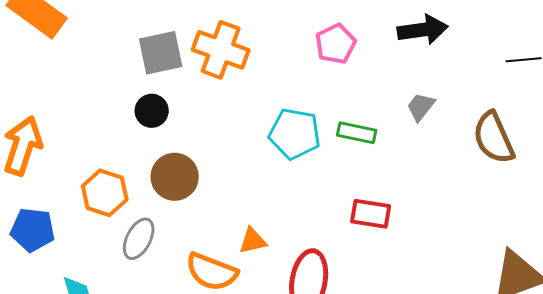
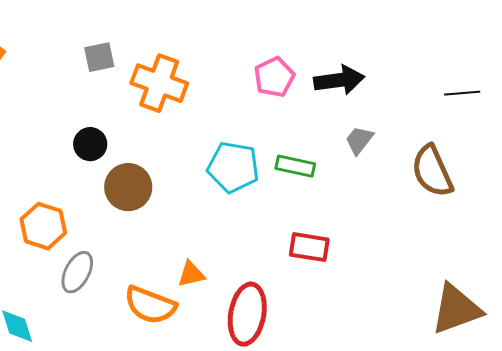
black arrow: (423, 30) -> (339, 80), moved
gray square: (161, 53) -> (99, 57), moved, size x0.7
brown circle: (175, 177) -> (128, 187), moved

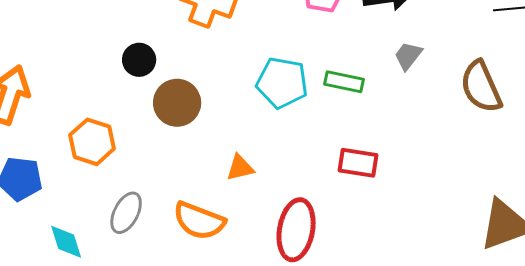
gray ellipse: (77, 272) -> (126, 213), moved
orange triangle: (191, 274) -> (240, 168), moved

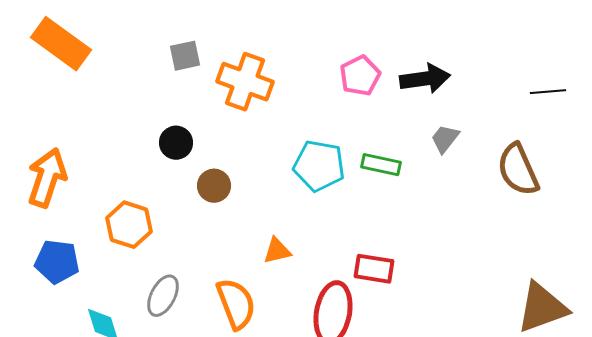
brown circle: (177, 103) -> (214, 186), size x0.7
red rectangle: (358, 163) -> (374, 269), moved
orange semicircle: (199, 221) -> (236, 304), turned -132

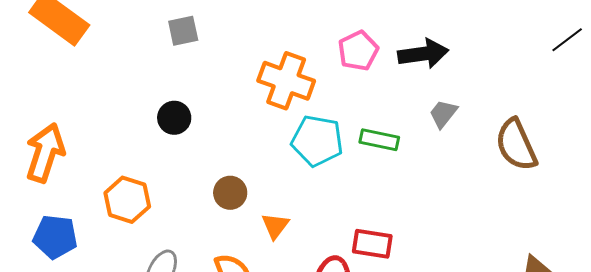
orange cross: (245, 82) -> (286, 81), moved
black line: (548, 92) -> (567, 40), moved, turned -32
brown circle: (214, 186) -> (230, 193), moved
orange triangle: (277, 251) -> (275, 226), turned -40

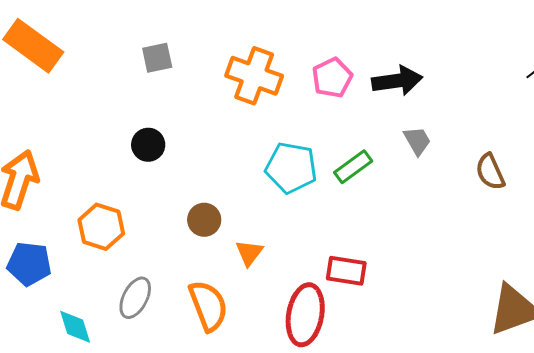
orange cross: (286, 81) -> (254, 76), moved
gray trapezoid: (443, 114) -> (417, 141), turned 112
green rectangle: (379, 140) -> (353, 167), turned -48
brown semicircle: (516, 145) -> (490, 172), size x0.7

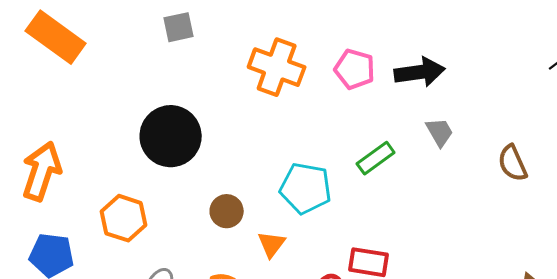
gray square: (157, 58) -> (179, 27), moved
pink pentagon: (332, 78) -> (355, 69), turned -30
black circle: (148, 145) -> (171, 136), size x1.8
cyan pentagon: (291, 168) -> (306, 188), moved

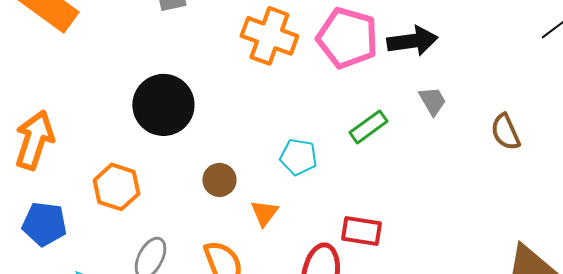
pink pentagon: (355, 69) -> (347, 38), size x1.5
cyan pentagon: (306, 188) -> (298, 157), size x0.7

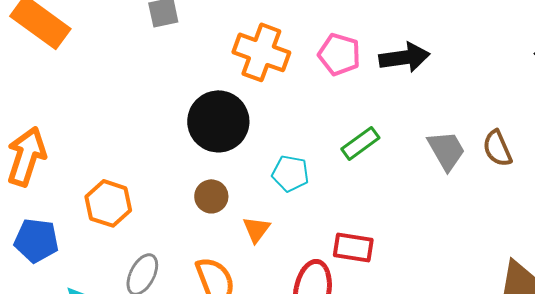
pink pentagon: (347, 38) -> (339, 54), size x0.7
gray trapezoid: (432, 101) -> (446, 150), moved, size x1.4
black circle: (163, 105) -> (218, 121), moved

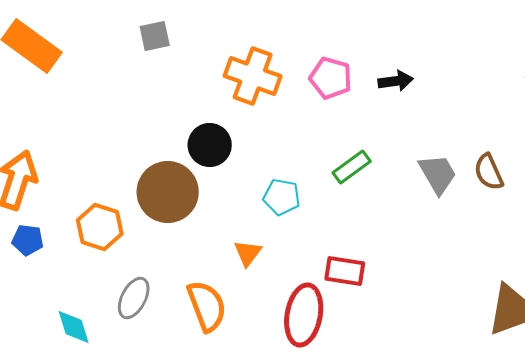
black arrow: (404, 57) -> (396, 81), size x0.7
black circle: (218, 121) -> (210, 145), size x0.7
brown circle: (211, 196) -> (168, 192), moved, size x1.8
blue pentagon: (36, 240) -> (28, 240), moved, size x0.7

